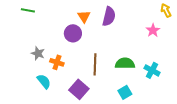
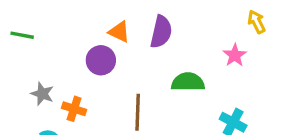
green line: (28, 10) -> (22, 35), moved
orange triangle: (84, 16) -> (119, 32), turned -32
green semicircle: (125, 63) -> (188, 82), moved

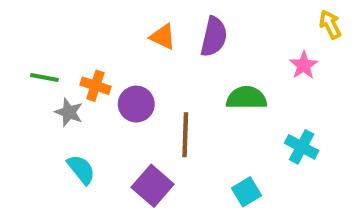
green line: (22, 35) -> (44, 78), moved
purple circle: (101, 60) -> (136, 104), moved
orange cross: (74, 109) -> (95, 86), moved

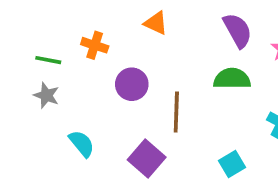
purple semicircle: (214, 37) -> (238, 30), moved, turned -42
orange cross: (95, 86) -> (95, 45), moved
gray star: (69, 112) -> (46, 95), moved

